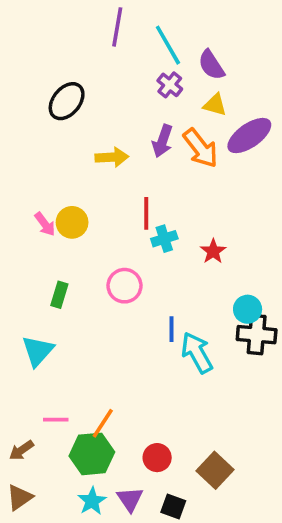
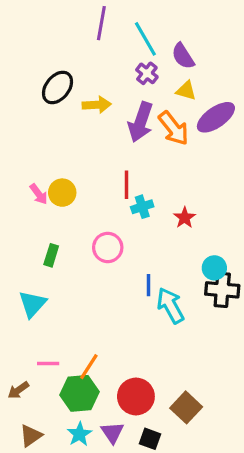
purple arrow: (162, 141) -> (141, 122), size x1.4
yellow arrow: (112, 157) -> (97, 105), moved
red circle: (157, 458) -> (136, 396), size x1.5
brown triangle: (20, 497) -> (31, 436), moved

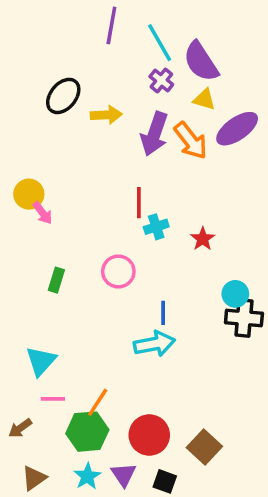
purple semicircle: (183, 56) -> (201, 62), size x1.4
yellow circle: (62, 193) -> (29, 194), moved
cyan triangle: (32, 304) -> (41, 361), moved
cyan arrow: (170, 306) -> (154, 344), moved, turned 108

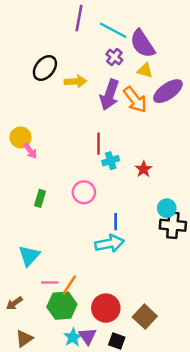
cyan line: (160, 43) -> (113, 30), turned -32
pink line: (53, 399) -> (50, 282), moved
cyan star: (87, 476) -> (73, 337), moved

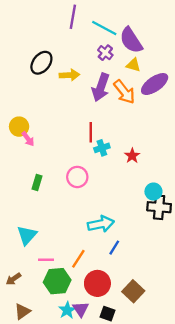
blue line: (116, 222) -> (114, 248), moved, turned 32
orange line: (69, 285) -> (78, 259), moved

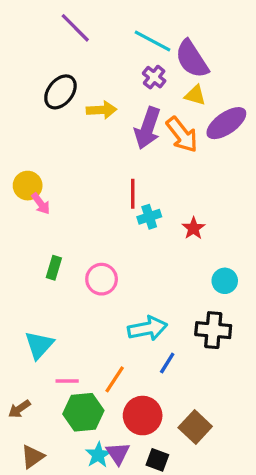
purple line: (73, 17) -> (75, 28), moved, turned -55
pink circle: (77, 177) -> (102, 279), moved
black cross: (159, 207) -> (213, 330), moved

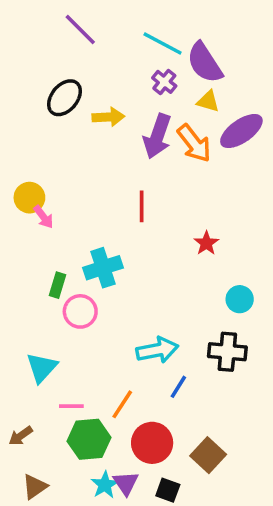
cyan cross: (149, 217) -> (103, 268), moved, size x1.5
pink circle: (102, 279) -> (80, 311), moved

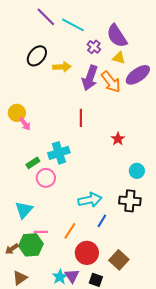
cyan line: (163, 43) -> (73, 25), moved
green rectangle: (57, 285) -> (33, 163), turned 40
green hexagon: (89, 439) -> (31, 245), moved

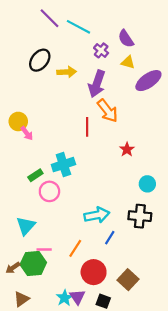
purple semicircle: (117, 36) -> (126, 39), size x0.7
orange arrow: (111, 82) -> (108, 111), moved

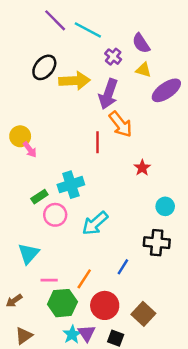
yellow arrow: (67, 72) -> (75, 81), size x1.4
cyan arrow: (97, 215) -> (95, 223), moved, turned 150
green hexagon: (33, 263) -> (62, 303), moved

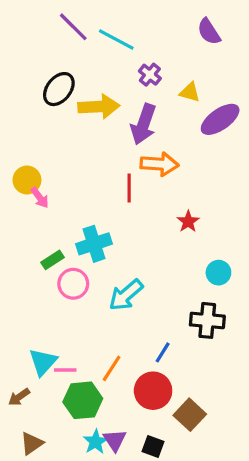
purple semicircle: (141, 43) -> (209, 32), moved
orange arrow: (120, 124) -> (159, 164), turned -48
cyan triangle: (29, 253) -> (43, 362), moved
red circle: (105, 305) -> (153, 391), moved

